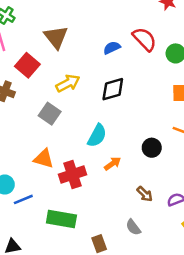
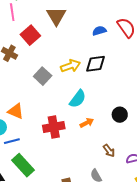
yellow arrow: (68, 83) -> (70, 66), moved
orange triangle: (44, 159) -> (16, 111), moved
green rectangle: (61, 219) -> (23, 165), moved, turned 30

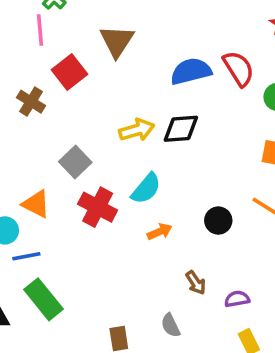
blue semicircle: (99, 31) -> (191, 71), size x1.6
gray square: (43, 76) -> (75, 162), moved
red cross: (54, 127) -> (98, 207), moved, turned 35

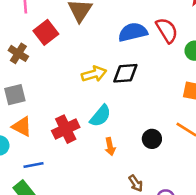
gray square: (75, 162) -> (15, 95), moved, turned 30
red cross: (98, 207) -> (66, 129), turned 36
orange arrow: (160, 232) -> (110, 147), turned 102
blue line: (26, 256) -> (33, 165), moved

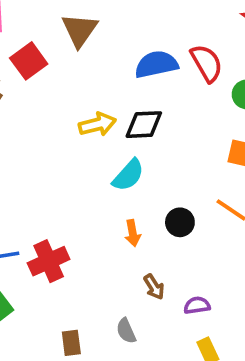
cyan semicircle: (100, 116) -> (128, 175), moved
red cross: (66, 129) -> (49, 261), moved
orange arrow: (110, 147) -> (133, 233), moved

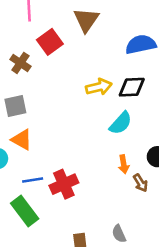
brown arrow: (154, 287) -> (140, 183), moved

